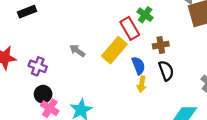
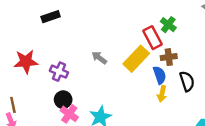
brown cross: (161, 45) -> (169, 57), moved

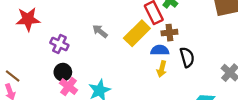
red star: (26, 62) -> (28, 19), moved
blue semicircle: (160, 75) -> (160, 50), turned -72
brown line: (13, 105) -> (13, 76), turned -42

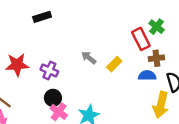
red star: (28, 19) -> (17, 65), moved
yellow rectangle: (137, 33) -> (114, 64), moved, size x0.6
yellow arrow: (162, 69) -> (161, 105), moved, size x1.6

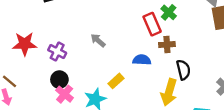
yellow rectangle: (114, 64) -> (116, 81), moved
blue semicircle: (147, 76) -> (142, 60), moved

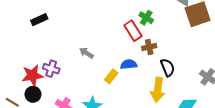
red star: (25, 44) -> (32, 75), moved
black circle: (59, 80) -> (33, 94), moved
yellow rectangle: (116, 81) -> (111, 76), moved

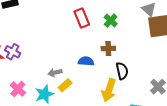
red rectangle: (133, 31) -> (82, 18), moved
gray arrow: (86, 53) -> (55, 73), moved, turned -56
yellow rectangle: (111, 76) -> (65, 85), moved

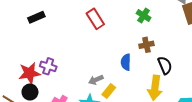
red rectangle: (82, 18) -> (95, 19), moved
blue semicircle: (86, 61) -> (126, 62), turned -84

